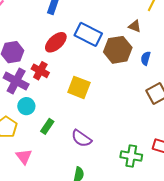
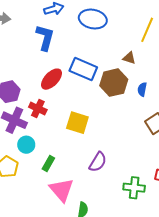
purple semicircle: (81, 138) -> (98, 162), moved, turned -90
pink triangle: (24, 157) -> (62, 190), moved, size x1.5

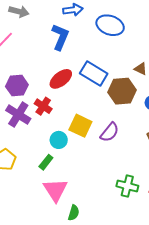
cyan circle: (26, 145) -> (59, 140), moved
purple semicircle: (98, 162) -> (110, 132), moved
green cross: (134, 188) -> (127, 186), moved

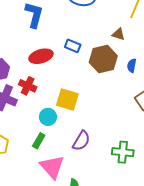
blue rectangle: (94, 73) -> (73, 46), size x0.6
red ellipse: (61, 79) -> (41, 56), turned 30
purple semicircle: (110, 132) -> (81, 141), moved

